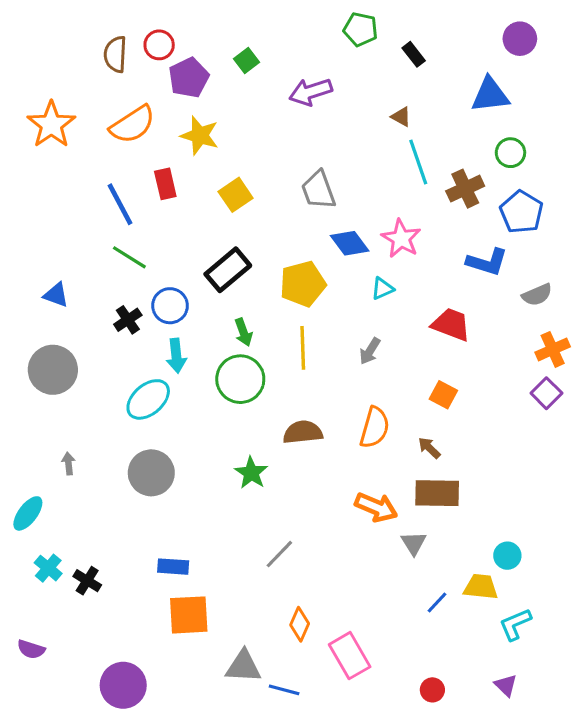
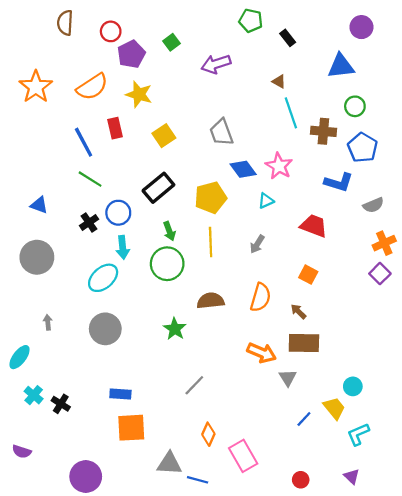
brown semicircle: (115, 54) -> (65, 23), moved
brown cross: (465, 189) -> (323, 131), turned 30
yellow trapezoid: (481, 587) -> (334, 408), turned 45

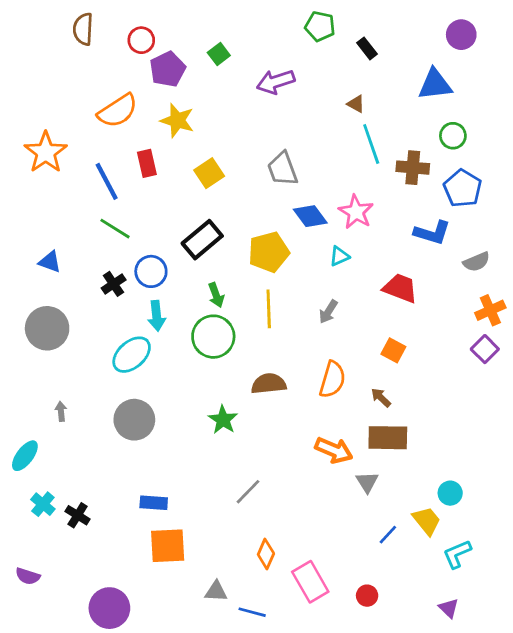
orange star: (36, 87) -> (46, 152), moved
gray triangle: (169, 463) -> (216, 591), size x0.7
red circle: (301, 480) -> (367, 596), moved

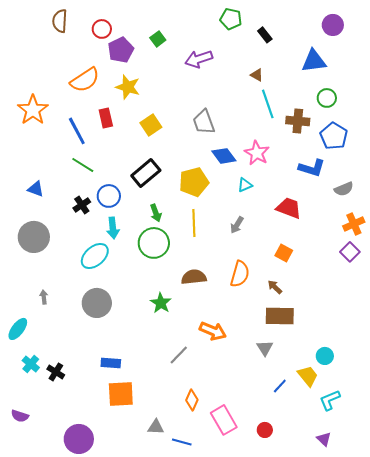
orange arrow: (334, 450) -> (213, 331), moved

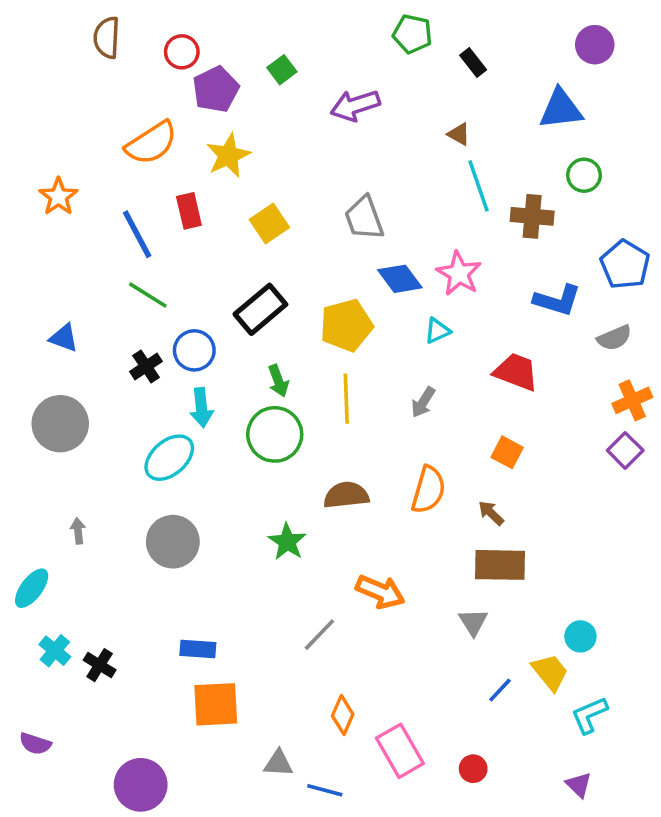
yellow star: (128, 87) -> (228, 156), turned 30
orange star: (33, 110) -> (58, 197), size x0.7
blue pentagon: (334, 136) -> (625, 265), moved

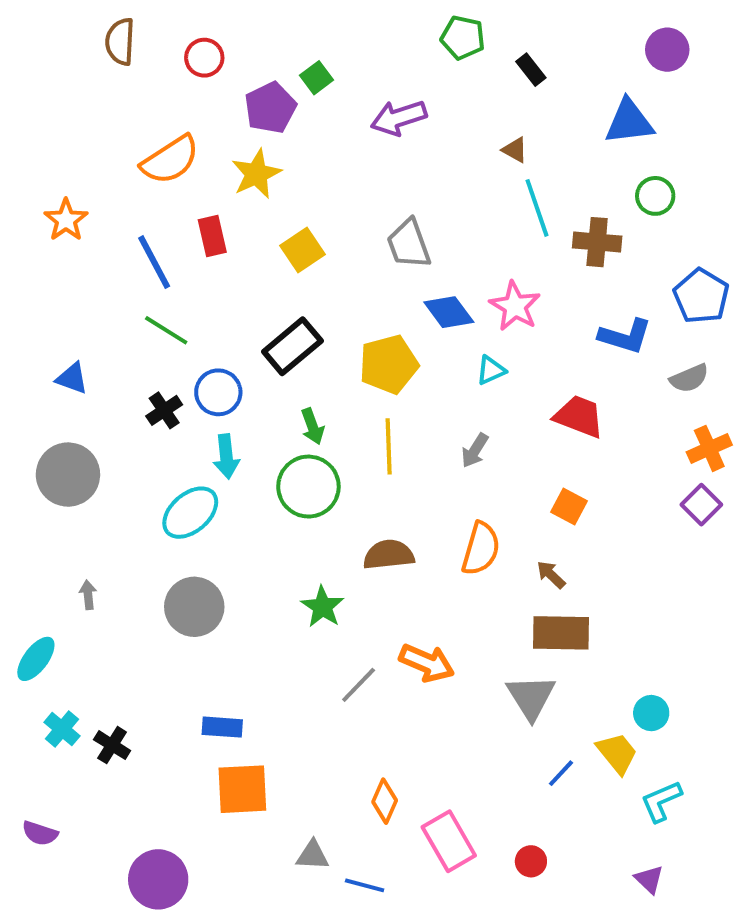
purple pentagon: (216, 89) -> (270, 108), moved
gray triangle: (473, 622) -> (531, 697), size x1.5
gray line: (319, 635) -> (359, 685), moved

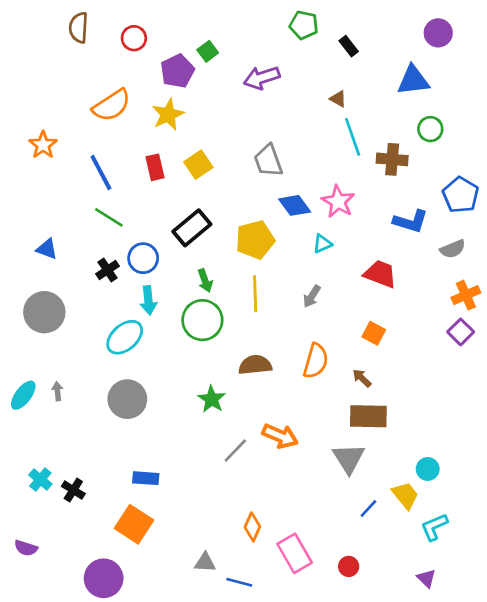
red rectangle: (212, 236) -> (155, 167), moved
cyan ellipse: (36, 659) -> (23, 395), moved
orange square: (242, 789) -> (134, 524), moved, turned 36

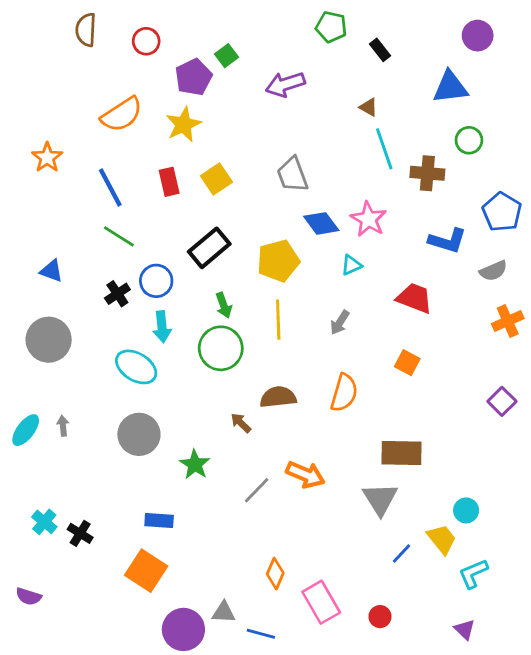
purple square: (461, 332) -> (502, 401), moved
cyan ellipse: (125, 337) -> (136, 367), turned 72
brown arrow: (362, 378) -> (241, 423), moved
green star: (212, 399) -> (195, 464), moved
purple circle: (104, 578) -> (183, 629), moved

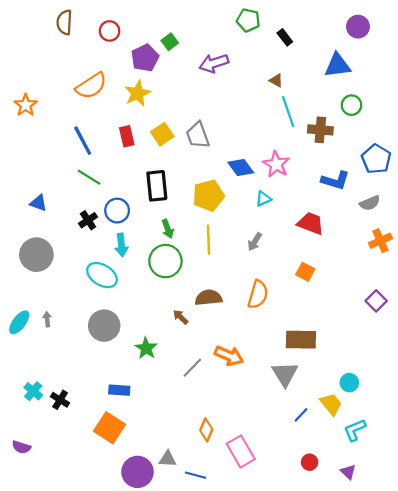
orange star: (47, 157) -> (26, 105), moved
gray trapezoid: (292, 175) -> (198, 135), moved
black rectangle: (209, 248) -> (157, 186), turned -56
red circle: (380, 617) -> (310, 462), moved

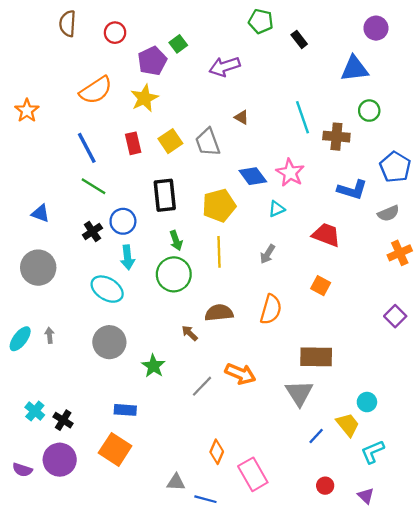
brown triangle: (276, 80) -> (242, 117), moved
purple circle: (137, 472) -> (60, 460), moved

